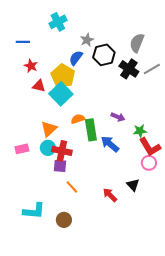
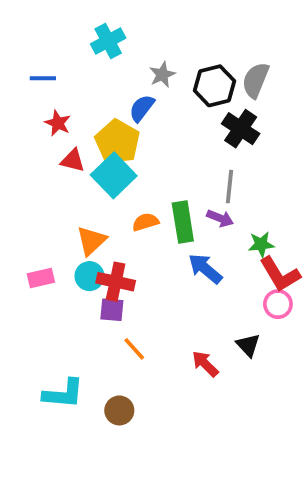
black hexagon: (104, 55) -> (214, 86), moved
gray line: (152, 69) -> (229, 187), moved, turned -54
green rectangle: (91, 130) -> (183, 222), moved

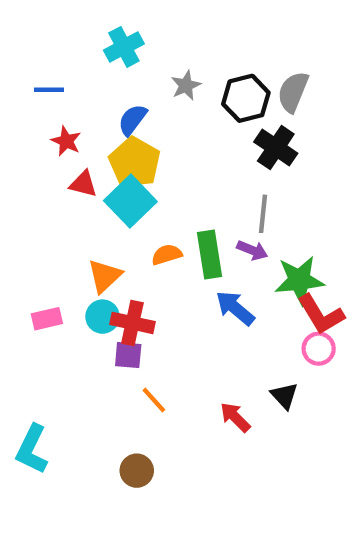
blue semicircle: (142, 108) -> (132, 120), moved
green star: (261, 244) -> (299, 280), size x1.6
cyan L-shape: (63, 394) -> (32, 449), moved, turned 111

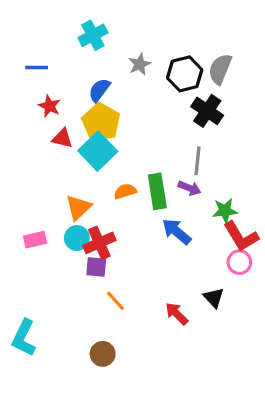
green star: (299, 280) -> (225, 211), size x0.7
red cross: (132, 323) -> (99, 243), turned -36

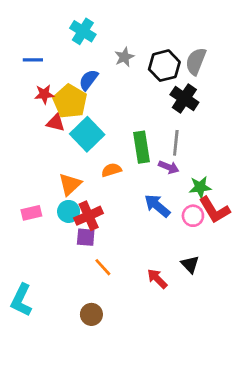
cyan cross: (93, 35) -> (83, 31), turned -30
red star: (50, 106) -> (44, 94), turned -30
yellow pentagon: (101, 122) -> (70, 101), moved
green rectangle: (157, 191) -> (141, 147), moved
pink circle: (239, 262) -> (193, 216), moved

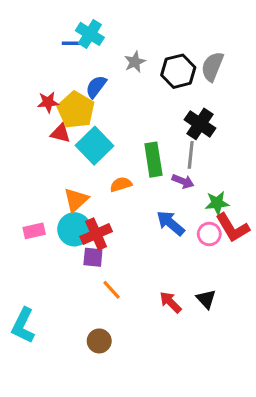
blue line: (33, 60) -> (73, 43), moved
black cross: (184, 98) -> (200, 124), moved
cyan circle: (69, 211) -> (74, 229), size x1.4
black triangle: (190, 264) -> (206, 299), moved

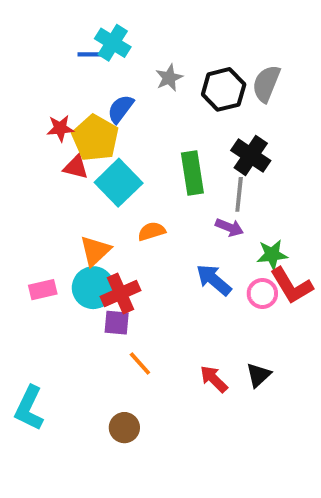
green rectangle: (153, 160) -> (192, 173), moved
black triangle: (206, 299) -> (258, 375), turned 30

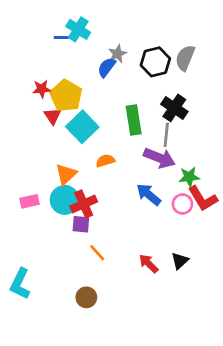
blue semicircle: (121, 109) -> (107, 67), moved
red triangle: (76, 167) -> (53, 116), turned 42
purple arrow: (229, 227) -> (159, 158), size x1.6

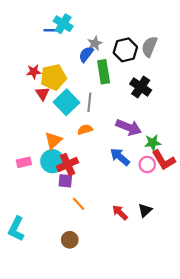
yellow pentagon: (66, 96) -> (53, 77), turned 30
green rectangle: (134, 120) -> (104, 72), moved
gray line: (166, 135) -> (89, 102), moved

